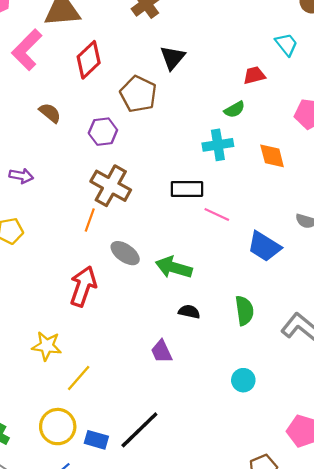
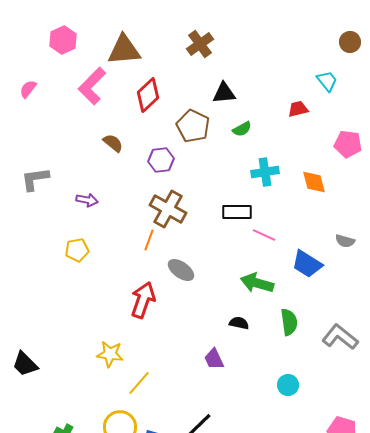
black triangle: (173, 58) -> (224, 93), turned 45
green semicircle: (234, 109) -> (242, 129), moved
green arrow: (174, 267) -> (257, 283), moved

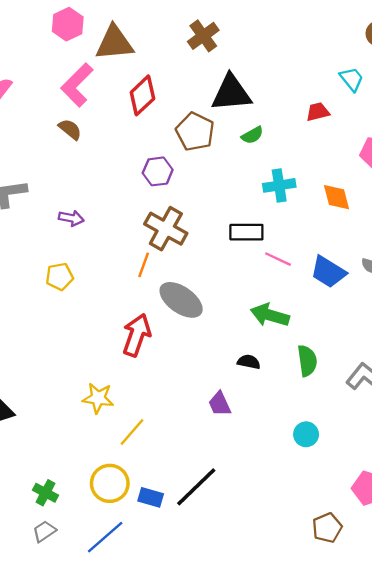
pink hexagon: (63, 40) -> (68, 24), moved
black triangle: (224, 93) -> (231, 93), size x1.5
brown semicircle: (113, 143) -> (70, 129), moved
blue trapezoid: (307, 264) -> (328, 272), moved
gray ellipse: (181, 270) -> (181, 300), size x1.4

